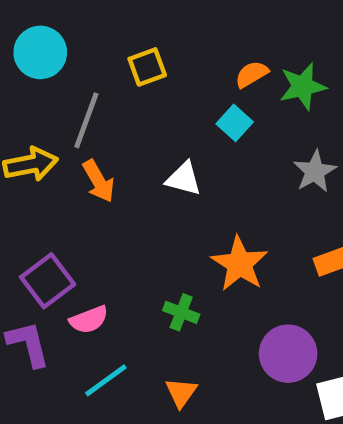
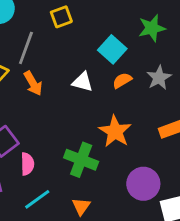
orange semicircle: (252, 74) -> (122, 80), moved
cyan square: (235, 123) -> (112, 49), size x1.4
green cross: (181, 312) -> (81, 160), size x1.6
pink semicircle: (89, 320) -> (27, 164), turned -70

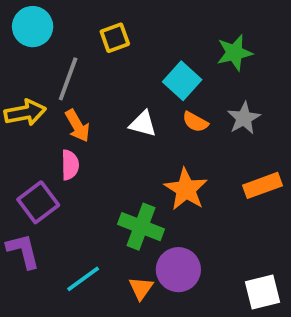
orange semicircle: (122, 80) -> (195, 122), turned -120
pink semicircle: (27, 164) -> (70, 165), moved
purple circle: (143, 184) -> (178, 270), moved

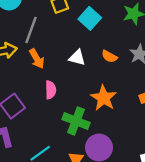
cyan square: (182, 81) -> (90, 18), moved
pink semicircle: (70, 165) -> (51, 90), moved

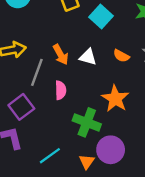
gray line: (31, 30) -> (37, 72), moved
orange arrow: (37, 59) -> (61, 55), moved

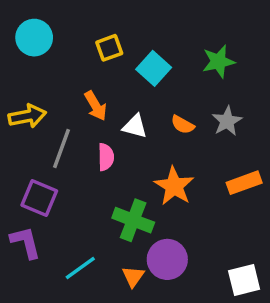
orange arrow: (61, 55) -> (96, 106), moved
pink semicircle: (61, 90) -> (106, 157), moved
purple square: (21, 107) -> (39, 198), turned -30

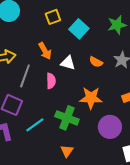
orange star: (174, 186) -> (91, 98), turned -30
purple circle: (167, 259) -> (110, 127), moved
cyan line: (80, 268) -> (35, 125), moved

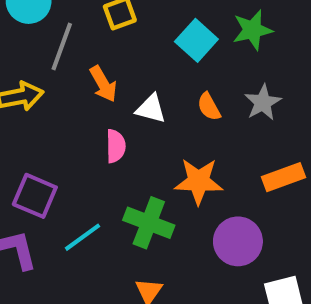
cyan square: (79, 29) -> (196, 40), moved
orange semicircle: (96, 62) -> (209, 107), turned 32
gray line: (25, 76) -> (62, 47), moved

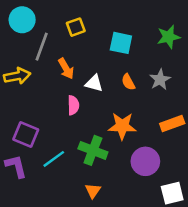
green star: (252, 30) -> (169, 37), moved
cyan square: (196, 40) -> (121, 43), turned -30

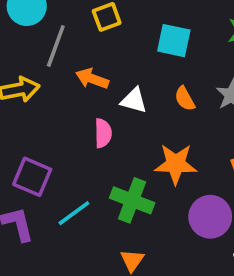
orange arrow: (66, 69) -> (92, 79), turned 140

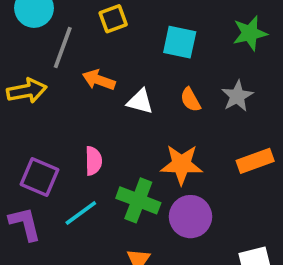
pink semicircle: (103, 133) -> (93, 161), moved
purple circle: (210, 217) -> (190, 217), moved

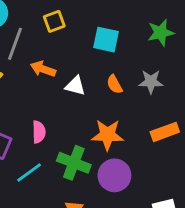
gray star: (237, 96) -> (151, 82), turned 30

